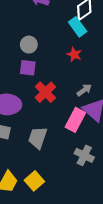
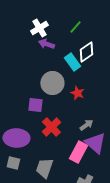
cyan rectangle: (78, 27) -> (72, 62), moved
gray circle: (29, 45) -> (52, 83), moved, size x1.5

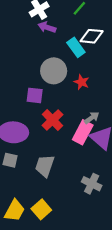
white diamond: (86, 52) -> (92, 36), turned 40
pink rectangle: (78, 152) -> (83, 132), moved

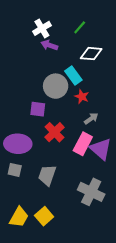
cyan rectangle: (76, 47) -> (73, 76), moved
gray arrow: (92, 118) -> (91, 119), moved
gray cross: (92, 184) -> (91, 192), size x1.4

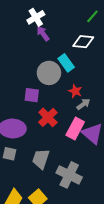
green line: (80, 27) -> (92, 16), moved
purple arrow: (49, 45) -> (43, 34), turned 35
red star: (82, 97) -> (75, 91), moved
gray cross: (91, 192) -> (69, 175), moved

